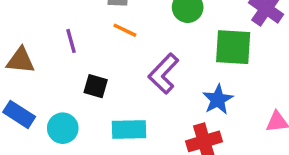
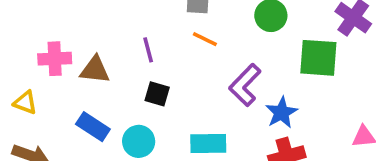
black square: (96, 86) -> (157, 94), moved
blue star: (218, 99) -> (282, 113), moved

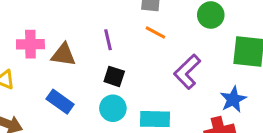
blue star: (282, 113) -> (233, 99), moved
cyan circle: (139, 141) -> (113, 108), moved

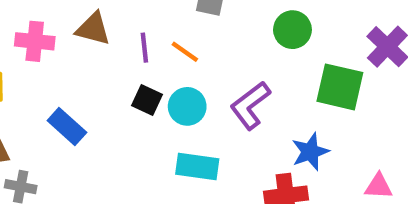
orange line: (155, 33) -> (185, 52), moved
brown triangle: (63, 55) -> (93, 29), moved
cyan circle: (113, 108) -> (187, 106), moved

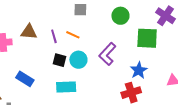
cyan rectangle: (197, 167) -> (66, 87), moved

